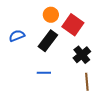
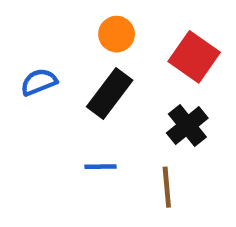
red square: (73, 25) -> (194, 57), moved
brown line: (87, 82) -> (167, 187), moved

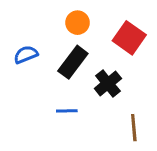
black cross: (187, 125) -> (108, 83), moved
brown line: (167, 187) -> (134, 128), moved

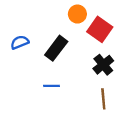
orange circle: (78, 23) -> (77, 14), moved
black cross: (108, 83) -> (103, 65), moved

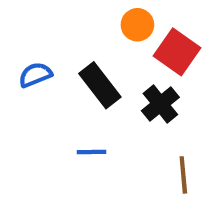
black rectangle: (56, 48) -> (100, 85), turned -75
black cross: (103, 65) -> (160, 104), moved

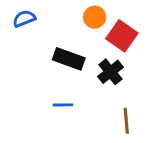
blue semicircle: (35, 75) -> (24, 19), moved
black rectangle: (100, 85) -> (69, 59), turned -32

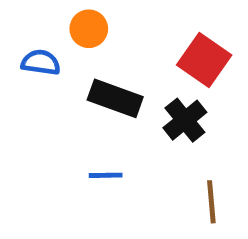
orange circle: (95, 17) -> (89, 29), moved
blue semicircle: (24, 19) -> (41, 62), moved, turned 30

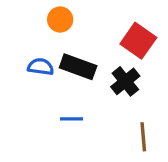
blue semicircle: (41, 62) -> (41, 67), moved

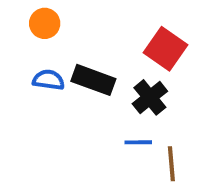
orange circle: (60, 20) -> (45, 23), moved
blue line: (72, 119) -> (138, 142), moved

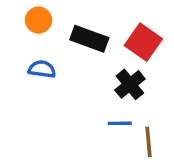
black rectangle: (93, 80) -> (89, 39), moved

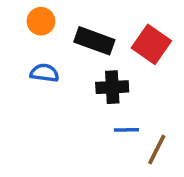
black cross: (130, 84) -> (112, 87), moved, turned 36
brown line: (149, 142) -> (157, 150), turned 32

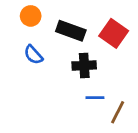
blue semicircle: (45, 73) -> (33, 55), turned -140

